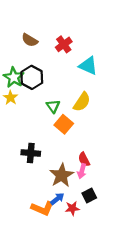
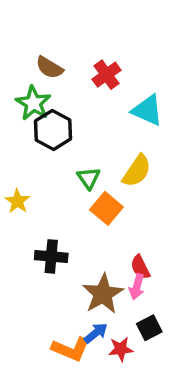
green star: (14, 77) -> (33, 103), moved
yellow star: (11, 98) -> (17, 201), moved

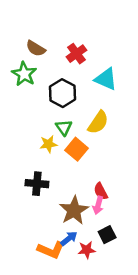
black hexagon: (53, 130) -> (62, 93), moved
yellow star: (17, 201) -> (48, 144), moved, turned 30

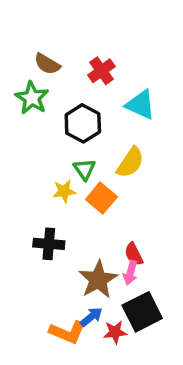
black square: (107, 235) -> (142, 312), size x1.6

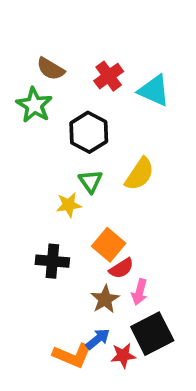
cyan triangle: (141, 105) -> (154, 91), moved
orange square: (101, 198) -> (109, 245), moved
red semicircle: (134, 254) -> (121, 268), moved, turned -95
brown star: (98, 280) -> (105, 299), size x0.7

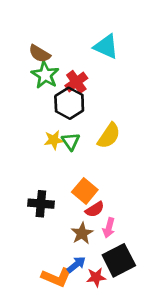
red cross: (109, 76) -> (76, 82), moved
cyan triangle: (154, 91) -> (106, 47), moved
green star: (34, 105) -> (45, 75), moved
yellow star: (69, 205) -> (54, 140), moved

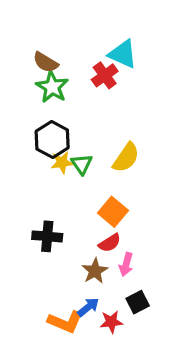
red cross: (76, 82) -> (105, 75), moved
black hexagon: (69, 103) -> (52, 139), moved
orange square: (85, 191) -> (113, 212), moved
black square: (119, 260) -> (138, 302), size x0.6

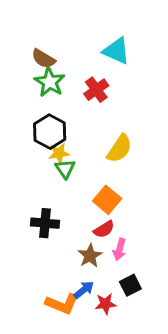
red cross: (105, 75) -> (96, 90), moved
green triangle: (82, 164) -> (65, 169), moved

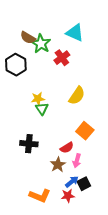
green star: (50, 82) -> (41, 44), moved
black hexagon: (50, 132) -> (16, 65), moved
orange square: (107, 200) -> (85, 131), moved
blue arrow: (84, 290) -> (72, 182), moved

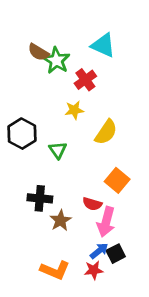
black hexagon: (16, 65) -> (22, 134), moved
yellow star: (38, 99) -> (74, 110), moved
red semicircle: (67, 148) -> (92, 204), turned 48
pink arrow: (77, 161) -> (106, 222), size x1.5
brown star: (58, 165) -> (61, 220), moved

